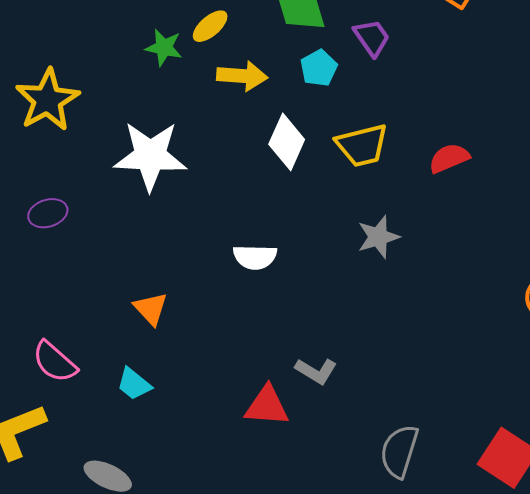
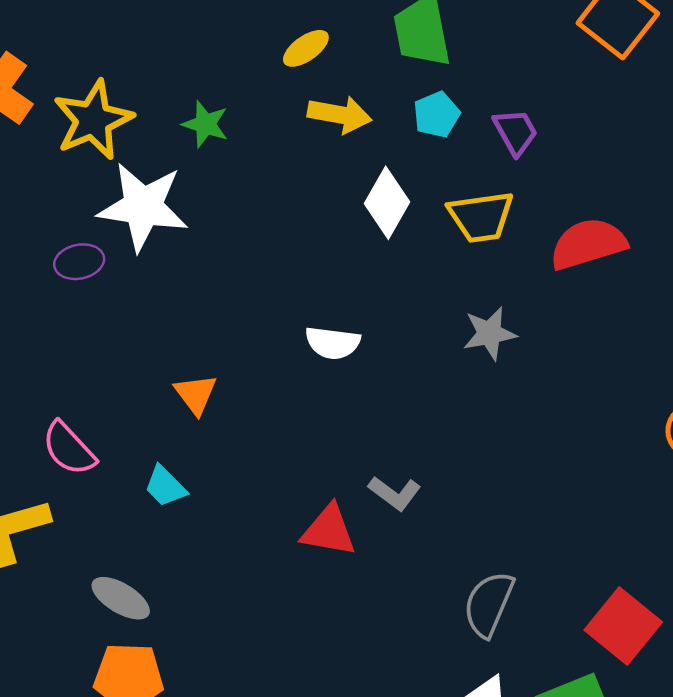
purple trapezoid: (372, 38) -> (516, 132), moved
green star: (164, 48) -> (205, 124), moved
white star: (150, 156) -> (143, 207), moved
red semicircle: (449, 158) -> (588, 244), size x1.5

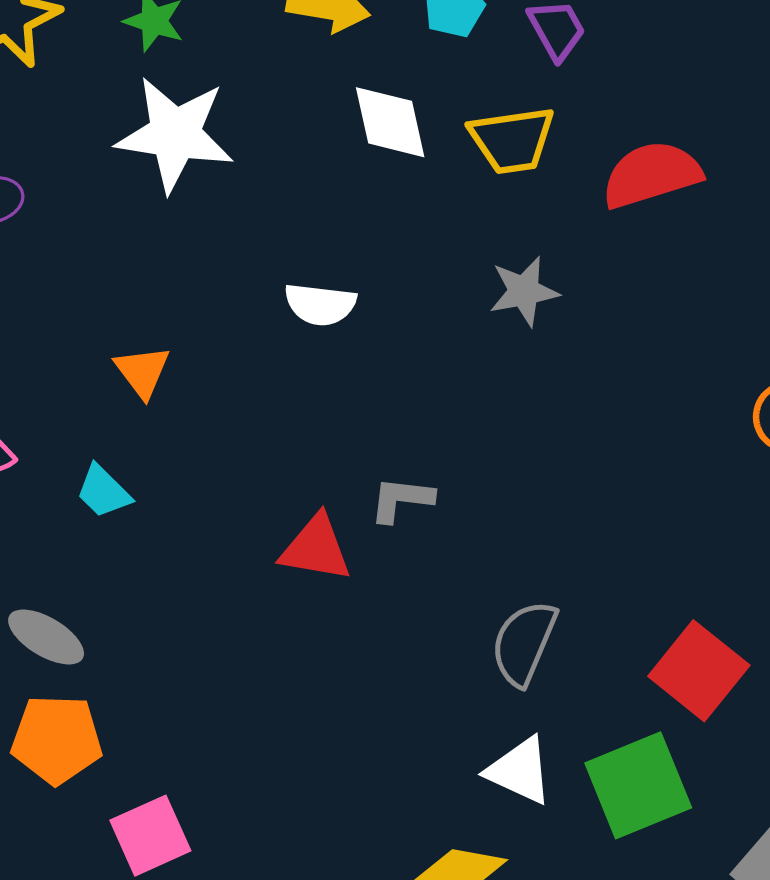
white diamond: (387, 203) -> (390, 122), turned -42
white star: (143, 207) -> (175, 134), moved
gray L-shape: (395, 493) -> (401, 499), turned 150

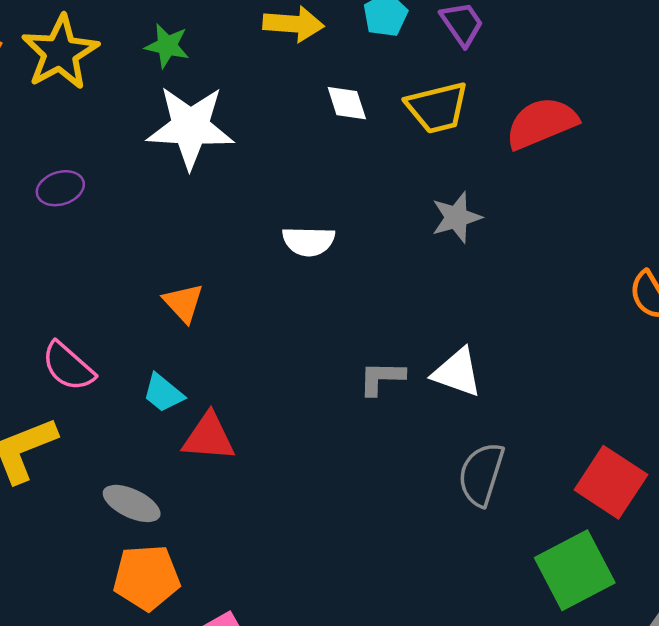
white diamond: (390, 122) -> (347, 103), size x0.7
red triangle: (316, 548) -> (209, 437), moved
white triangle: (520, 771) -> (457, 372), moved

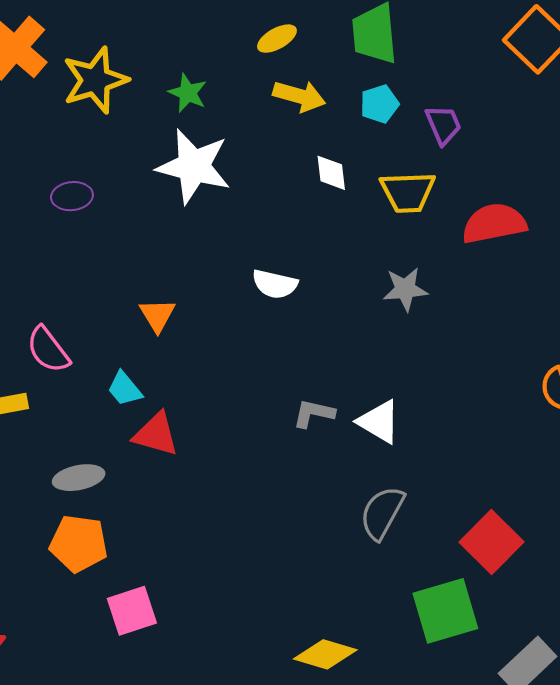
gray ellipse: (132, 503) -> (79, 478), turned -48

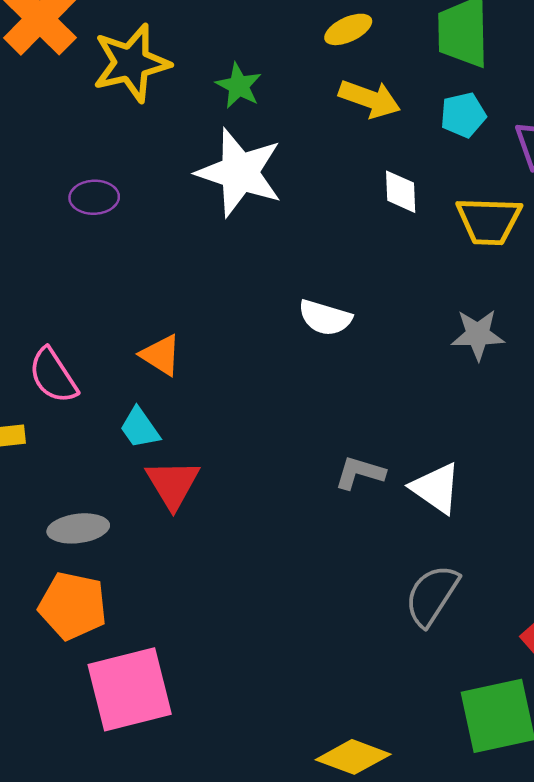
orange triangle: (157, 315) -> (161, 355), moved, turned -30
red triangle: (156, 434) -> (173, 484), turned 39
pink square: (132, 611) -> (130, 689), size x1.5

